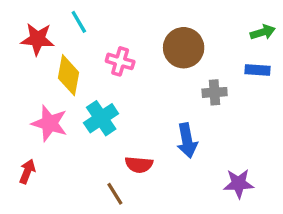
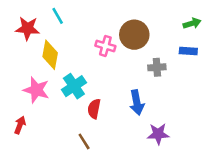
pink cross: (120, 61) -> (105, 46), moved
red semicircle: (139, 165) -> (94, 109), moved, turned 96
purple star: (239, 183) -> (158, 134), moved

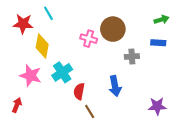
purple star: (158, 134) -> (157, 106), moved
brown line: (84, 141) -> (90, 111), moved

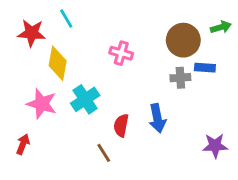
brown circle: (113, 29) -> (183, 40), moved
blue rectangle: (158, 43) -> (205, 68), moved
red semicircle: (79, 91) -> (121, 125), moved
brown line: (90, 111) -> (104, 153), moved

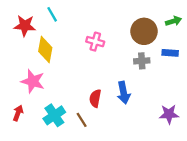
blue rectangle: (205, 68) -> (170, 53), moved
cyan cross: (85, 99) -> (54, 115), moved

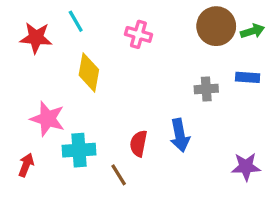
brown circle: (144, 31) -> (216, 26), moved
pink cross: (95, 42) -> (138, 34), moved
yellow diamond: (45, 50) -> (89, 72), moved
cyan cross: (54, 115) -> (79, 150), moved, turned 30

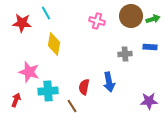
pink cross: (138, 34) -> (97, 21), moved

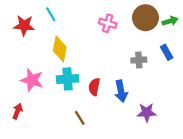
blue rectangle: (150, 47) -> (167, 52), turned 56
red semicircle: (84, 87) -> (94, 87), moved
cyan cross: (48, 91) -> (68, 79), moved
purple star: (149, 101) -> (147, 112), moved

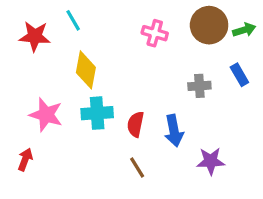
brown line: (80, 118) -> (137, 167), moved

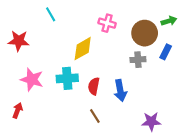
brown circle: (209, 25) -> (145, 33), moved
red star: (35, 36) -> (19, 41), moved
yellow diamond: (86, 70) -> (83, 49), moved, turned 50
blue rectangle: (239, 75) -> (166, 52), turned 56
purple star: (211, 161) -> (151, 122), moved

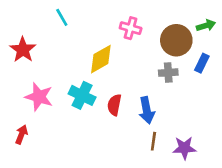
red star: (19, 41) -> (23, 50), turned 30
cyan cross: (67, 78) -> (82, 95), turned 30
brown line: (95, 116) -> (153, 141), moved, turned 40

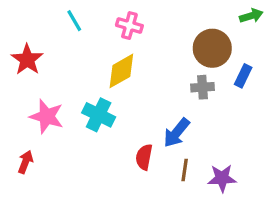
green arrow: (206, 25) -> (251, 16), moved
pink cross: (131, 28) -> (129, 25), moved
red semicircle: (114, 105) -> (144, 157), moved
blue arrow: (147, 110) -> (177, 133), turned 50

